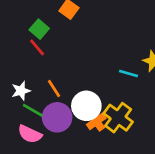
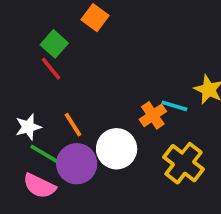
yellow cross: (118, 118) -> (184, 163), moved
orange cross: (96, 121) -> (153, 115), moved

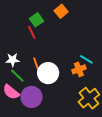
cyan line: (174, 106) -> (86, 59), moved
white circle: (117, 149) -> (48, 73), moved
purple circle: (77, 164) -> (32, 97), moved

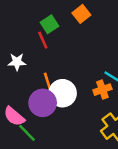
white star: (13, 60) -> (17, 62), moved
green line: (17, 76) -> (27, 133), moved
purple circle: (32, 97) -> (43, 103), moved

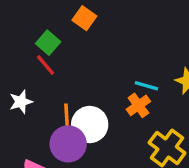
orange line: (48, 81) -> (67, 115), turned 30

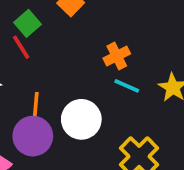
orange cross: (138, 105) -> (117, 56), moved
white circle: (90, 124) -> (81, 119), moved

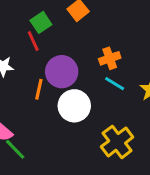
purple circle: (33, 136) -> (62, 72), moved

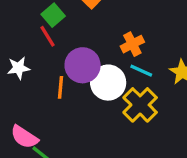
white circle: (74, 106) -> (108, 83), moved
yellow cross: (117, 142) -> (140, 105), moved

